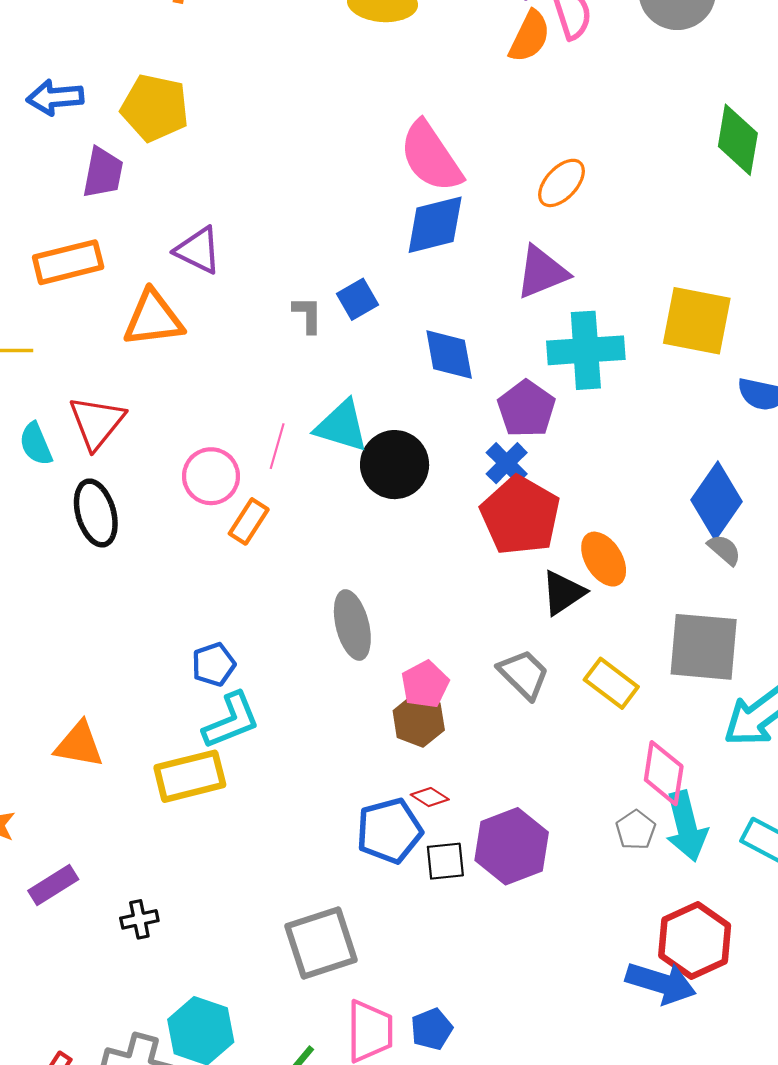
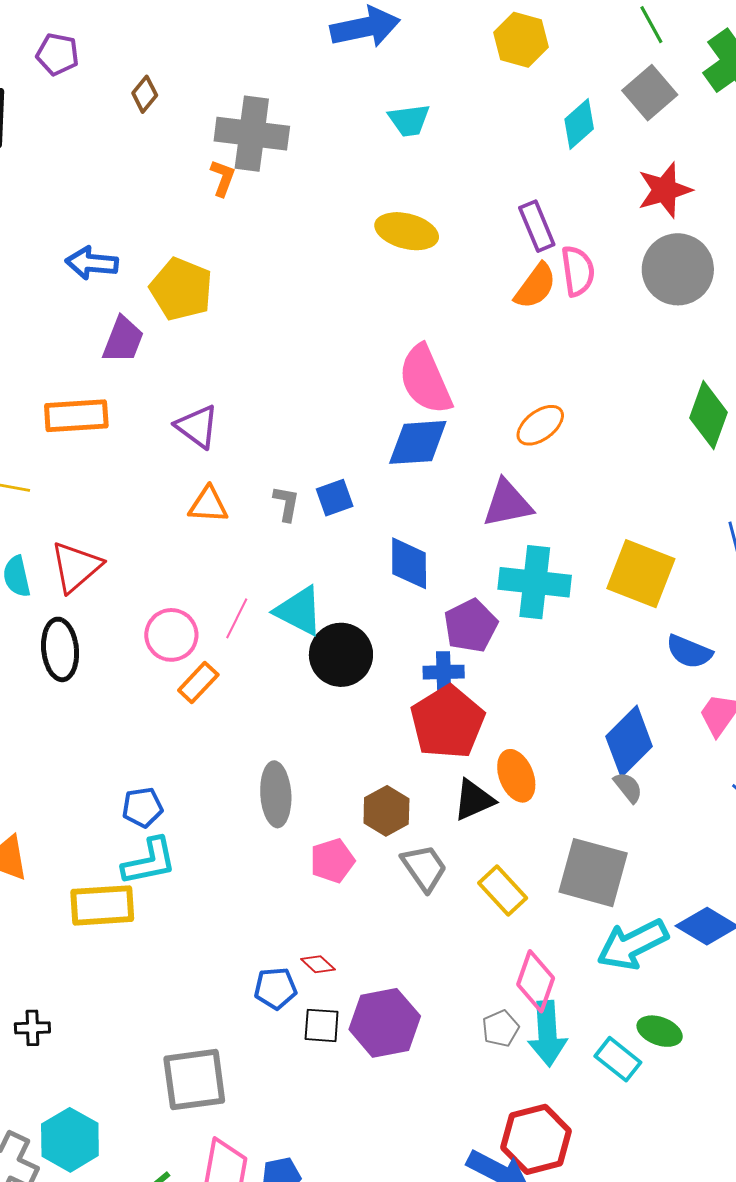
orange triangle: (153, 318) -> (208, 505), moved, size x0.7
blue cross: (507, 463) -> (444, 672), turned 33
brown hexagon: (419, 720) -> (386, 811), moved
blue pentagon: (389, 831) -> (275, 988), size x0.7

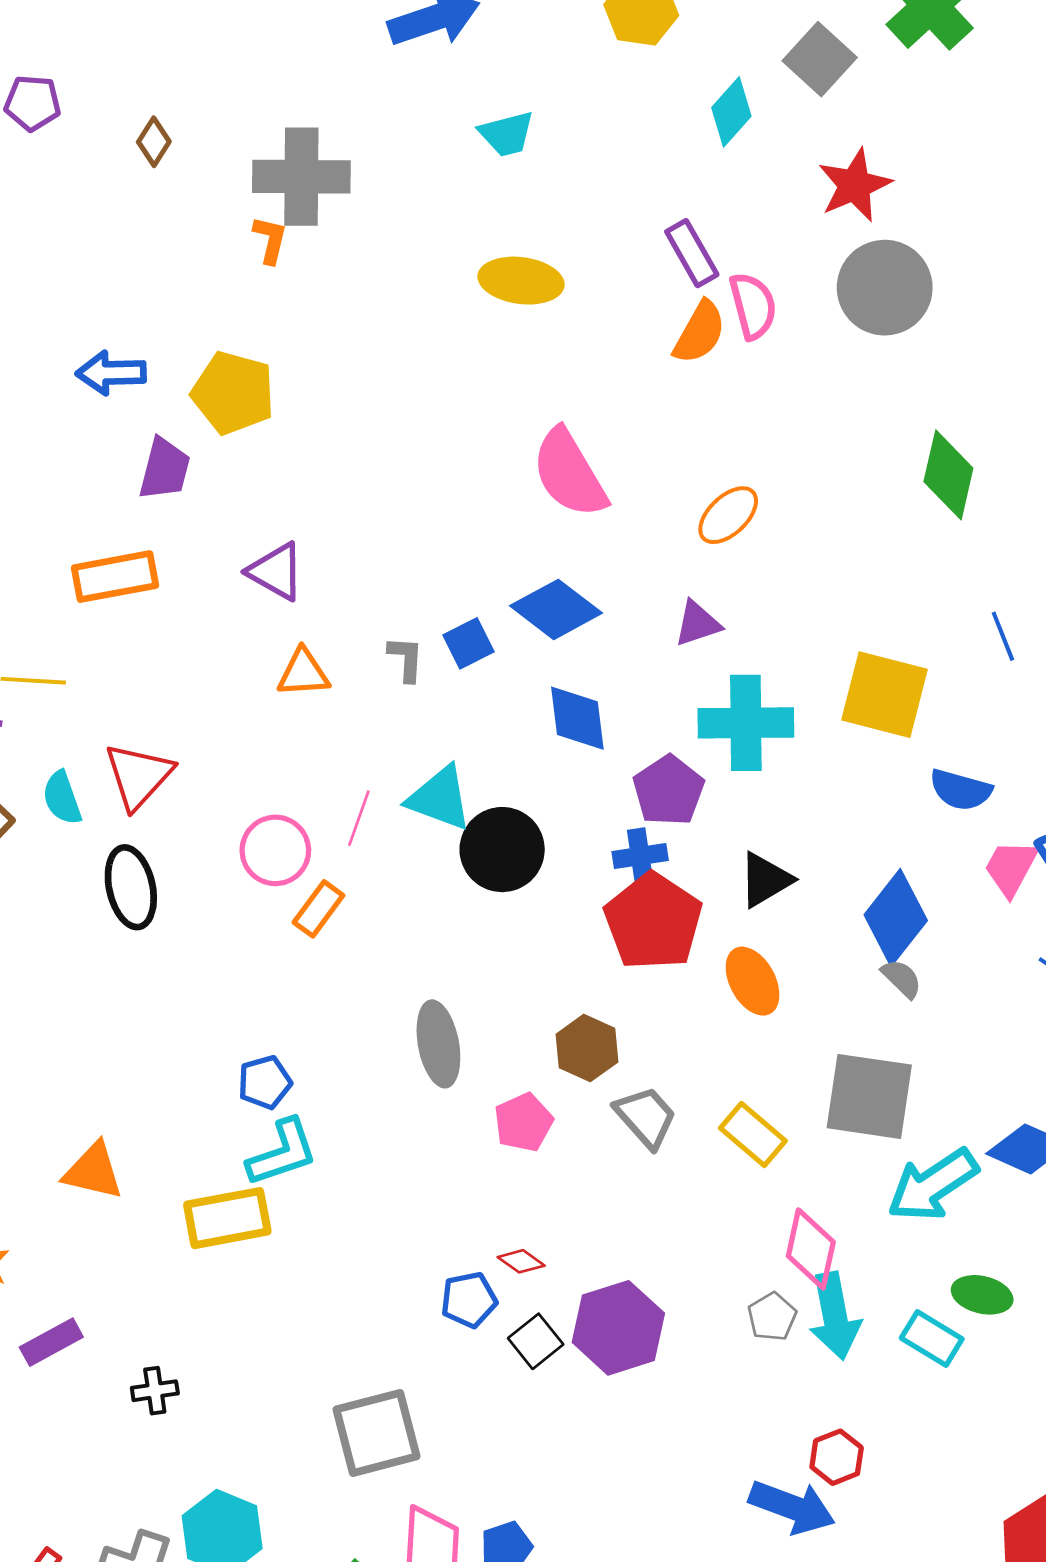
blue diamond: (418, 442) -> (556, 609), moved, turned 48
purple triangle: (507, 504) -> (697, 624), size x0.7
black triangle: (474, 800) -> (765, 880), moved
black square: (322, 1025) -> (536, 1341), turned -36
red hexagon: (536, 1139) -> (837, 1457), size x0.6

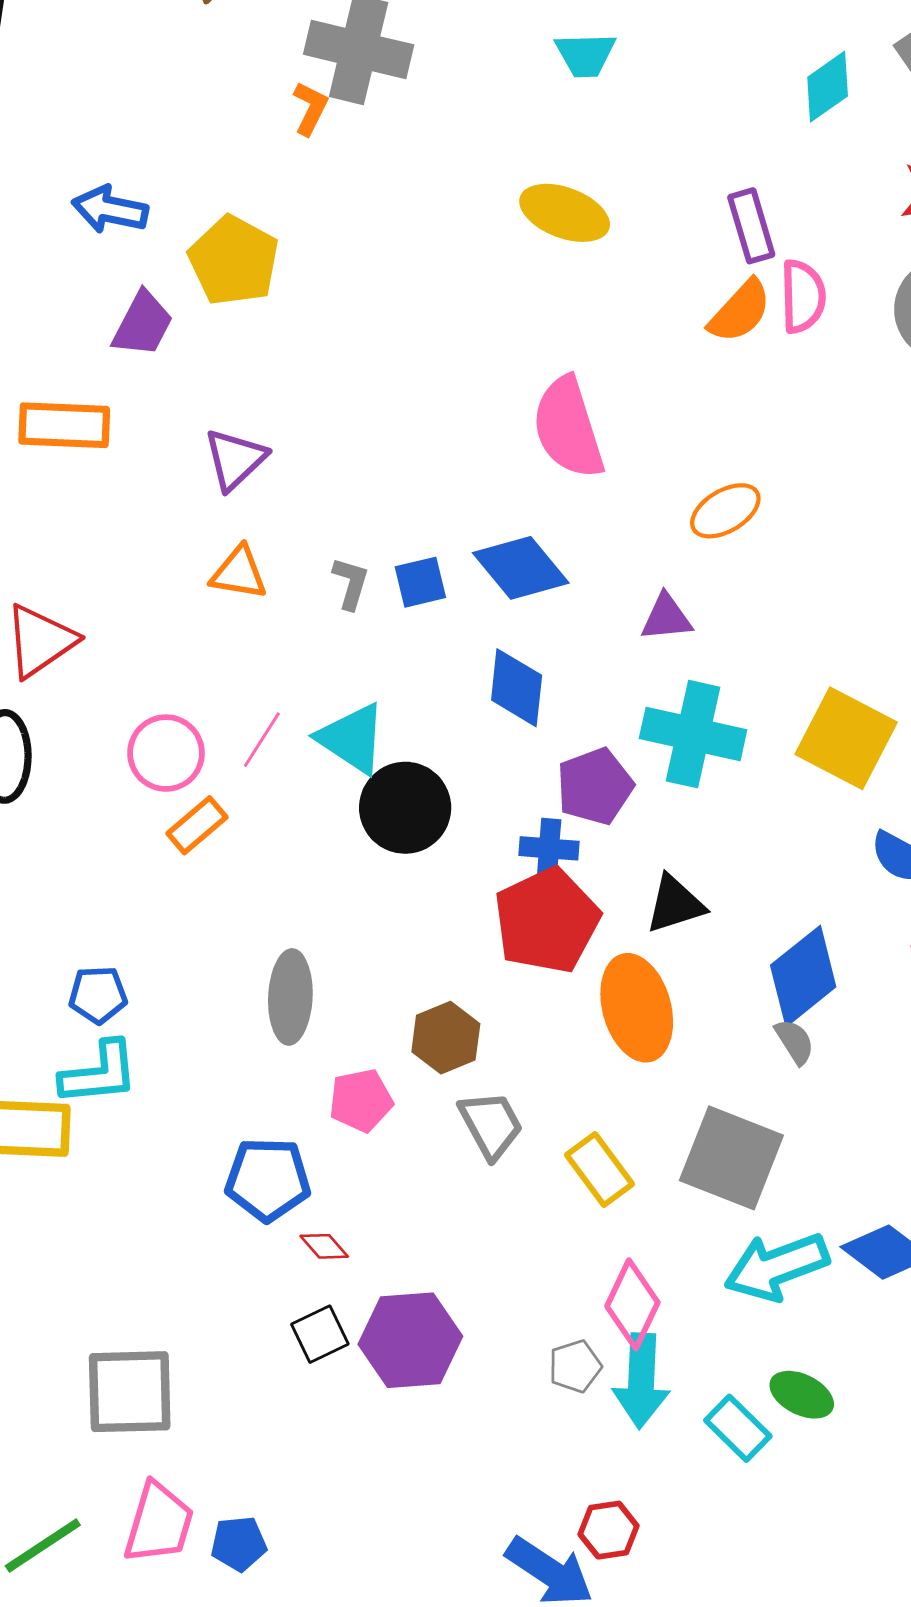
purple triangle: (276, 571) -> (235, 459), turned 34
orange ellipse: (753, 981) -> (637, 1008), size x1.4
blue pentagon: (469, 1300) -> (268, 1179), moved, size x1.4

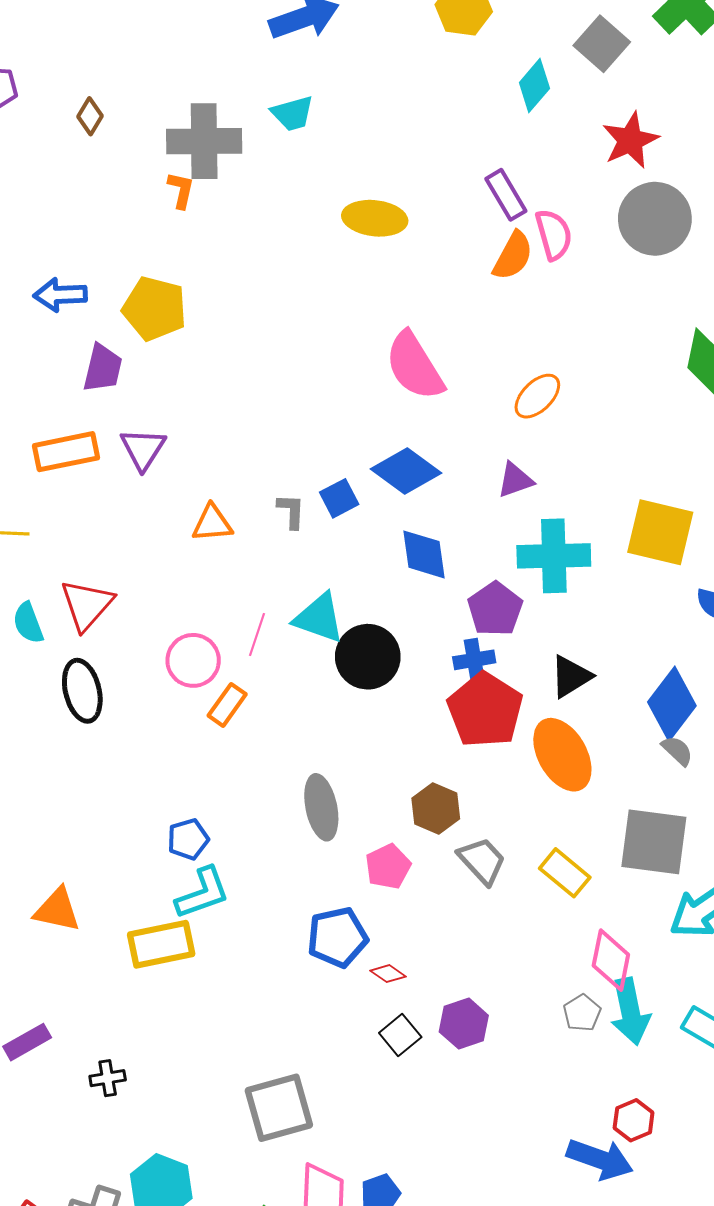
cyan trapezoid: (585, 55) -> (293, 113), moved
purple triangle: (235, 459) -> (143, 449), moved
purple hexagon: (410, 1340) -> (464, 1024), size x0.7

